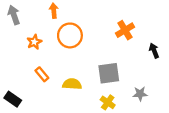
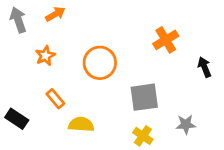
orange arrow: (54, 11) -> (55, 14), moved, turned 64
orange circle: (70, 35) -> (100, 63), moved
yellow semicircle: (72, 84) -> (81, 124), moved
black rectangle: (13, 99) -> (17, 119), moved

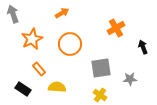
orange arrow: (55, 14) -> (62, 13), moved
orange star: (45, 56) -> (32, 39), size x1.5
black rectangle: (17, 119) -> (23, 89), moved
gray star: (186, 124) -> (130, 79), moved

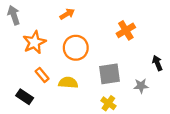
black arrow: (143, 47) -> (157, 63), moved
yellow semicircle: (57, 87) -> (68, 83), moved

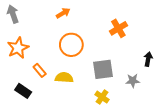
orange star: (34, 42) -> (18, 48), moved
black arrow: (157, 63) -> (148, 59), turned 32

